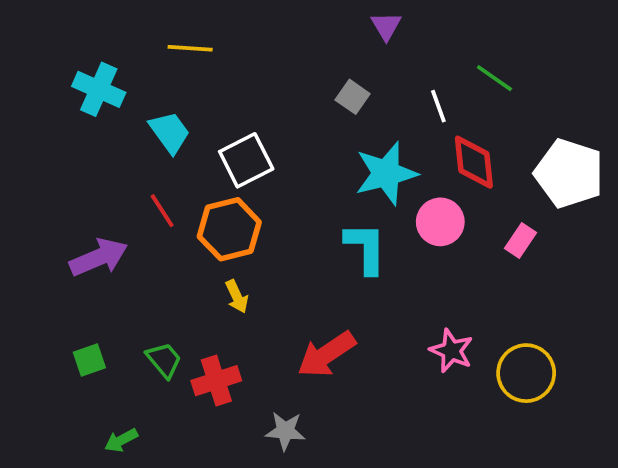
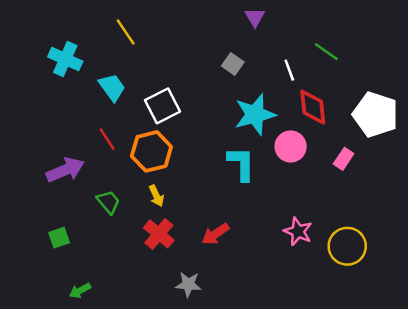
yellow line: (190, 48) -> (126, 32), turned 52
red arrow: (326, 354) -> (215, 234), size x0.7
green trapezoid: (164, 360) -> (108, 202), moved
red cross: (216, 381) -> (159, 234), moved, turned -32

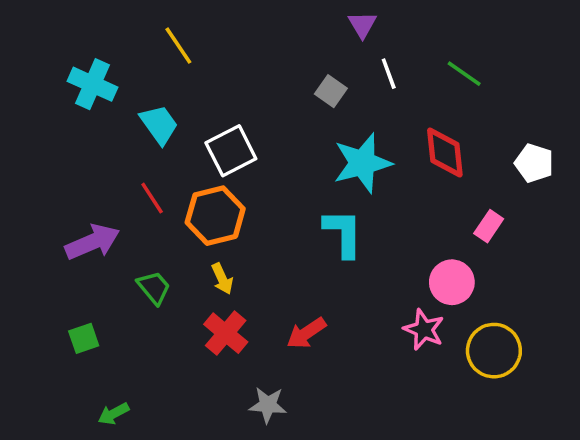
white line: (289, 70) -> (389, 74), moved
white pentagon: (376, 114) -> (534, 163), size x0.6
pink circle: (291, 146) -> (452, 282), moved

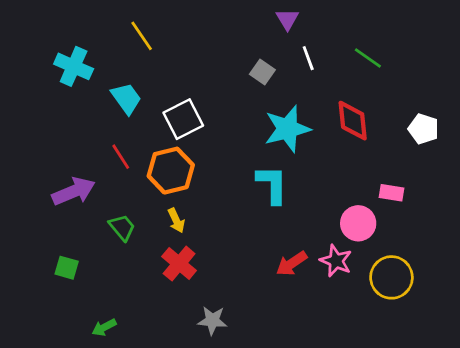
pink rectangle: (489, 226) -> (391, 193), moved, turned 65
red arrow: (306, 333) -> (292, 264), moved
green square: (84, 338) -> (67, 268), turned 35
green arrow: (114, 414) -> (104, 327), moved

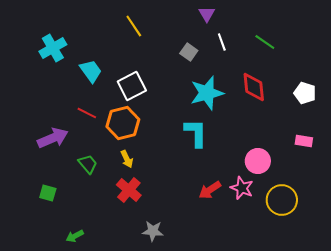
yellow line: (142, 36) -> (134, 26), moved
cyan cross: (74, 66) -> (53, 48), turned 36
red line: (121, 157) -> (87, 113), turned -30
pink rectangle: (391, 193) -> (304, 141), moved

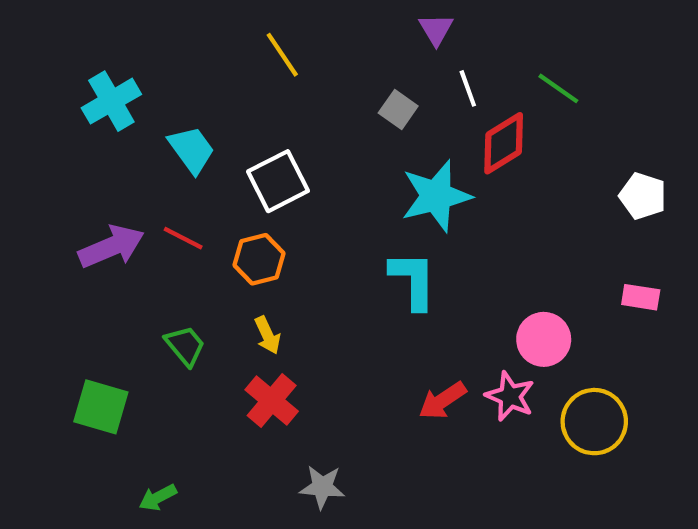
red diamond: (254, 87) -> (504, 143), moved, turned 64
orange hexagon: (123, 123) -> (259, 259), size x0.7
purple arrow: (53, 138) -> (111, 247), moved
green square: (48, 193) -> (101, 407), size x1.5

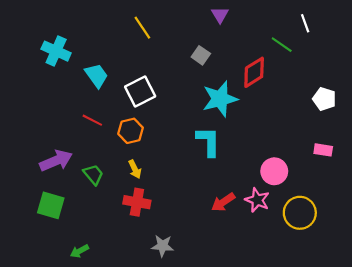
white line: (468, 88) -> (305, 23), moved
cyan cross: (111, 101) -> (56, 51), turned -36
purple arrow: (111, 247) -> (56, 161), moved
red cross: (272, 401) -> (137, 202), turned -30

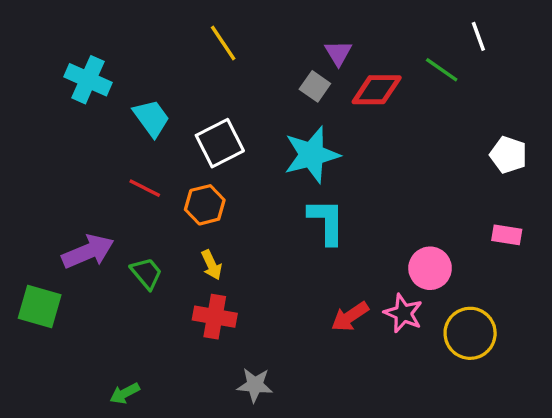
purple triangle: (220, 15) -> (338, 53), moved
red diamond: (254, 72) -> (377, 90), moved, turned 32
cyan star: (220, 99) -> (312, 155), moved
green square: (51, 205) -> (40, 307), moved

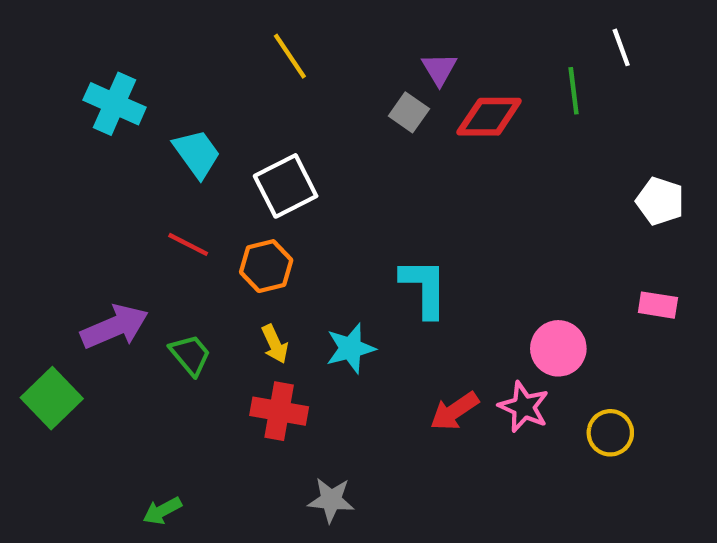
green line: (442, 70) -> (574, 91), turned 48
cyan star: (312, 155) -> (351, 348), moved, size x0.7
green square: (40, 307) -> (52, 398), turned 30
yellow circle: (470, 333) -> (610, 433), size x0.7

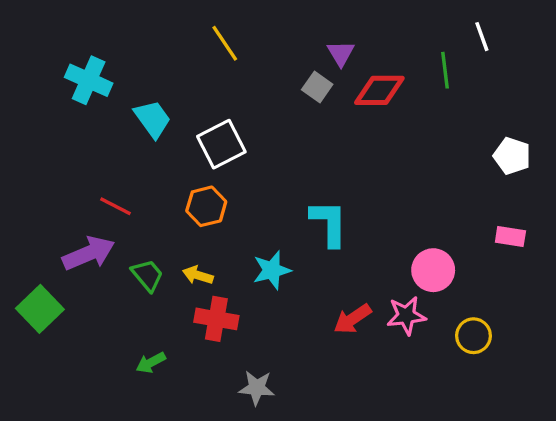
red line: (188, 244) -> (116, 206), moved
yellow arrow: (275, 344) -> (198, 275), moved, turned 132
pink star: (524, 407) -> (406, 316), turned -30
green arrow: (162, 511) -> (151, 363), moved

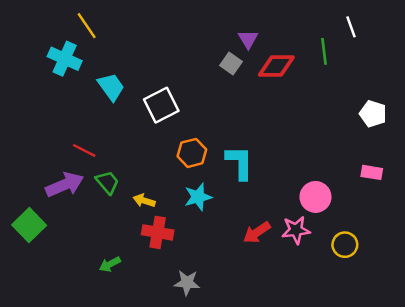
yellow line: (225, 43) -> (87, 26), moved
orange hexagon: (206, 206) -> (192, 153), moved
green trapezoid: (147, 275) -> (107, 182), moved

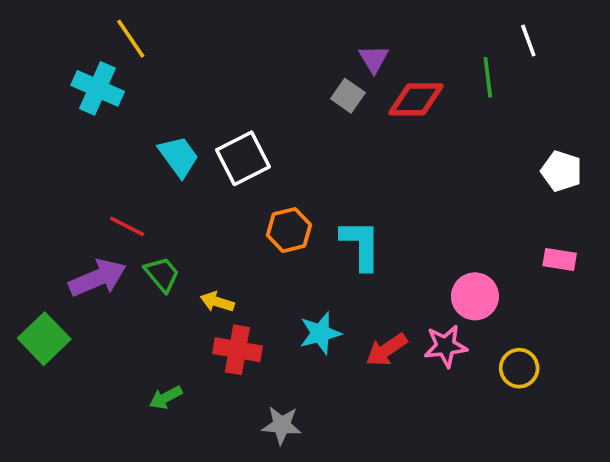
cyan trapezoid: (111, 87) -> (179, 156), moved
cyan star: (198, 197) -> (320, 333), moved

